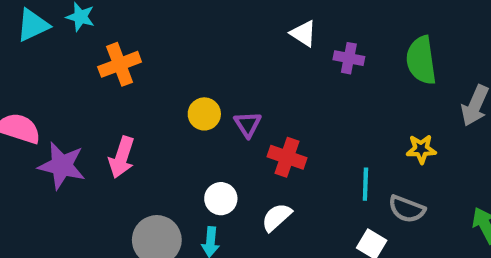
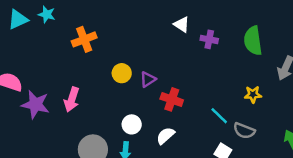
orange cross: (120, 64) -> (84, 39), moved
purple triangle: (248, 124) -> (148, 79), turned 30
cyan line: (365, 184) -> (219, 116), turned -48

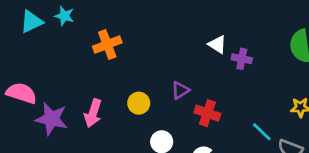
white triangle: (182, 24) -> (217, 45), moved
purple cross: (209, 39) -> (242, 59), moved
yellow circle: (122, 73) -> (139, 103), moved

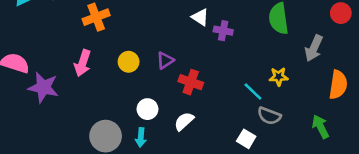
yellow circle: (139, 103) -> (129, 62), moved
pink arrow: (93, 113) -> (83, 63), moved
cyan line: (262, 132) -> (253, 91), moved

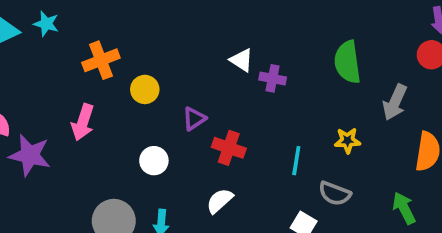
yellow circle: (129, 62) -> (145, 89), moved
cyan line: (253, 91) -> (296, 161), moved, turned 55
white circle: (147, 109) -> (154, 161), moved

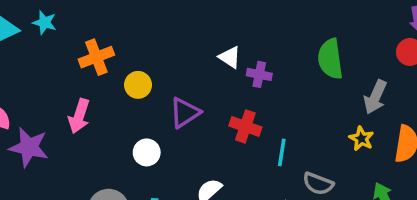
purple triangle: (194, 119) -> (185, 113), size x1.4
yellow star: (347, 141) -> (361, 139), moved, turned 30
red cross: (229, 148) -> (245, 126), moved

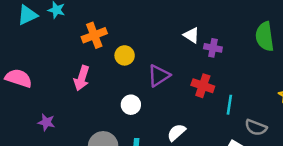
purple star: (29, 147) -> (46, 122), moved, size x0.6

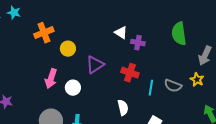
pink arrow: (82, 78) -> (51, 79), moved
gray semicircle: (256, 127) -> (173, 86), moved
white semicircle: (176, 132) -> (123, 108), moved, turned 119

